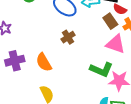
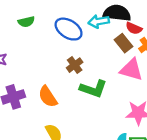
green L-shape: (101, 69) -> (93, 89), moved

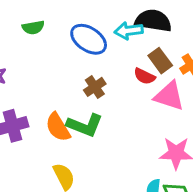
red semicircle: (134, 28) -> (144, 76), moved
green L-shape: (93, 89) -> (85, 125), moved

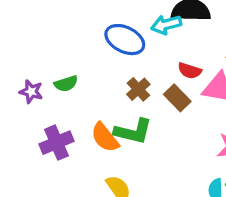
green semicircle: (33, 27) -> (66, 84), moved
brown rectangle: (160, 61) -> (177, 98), moved

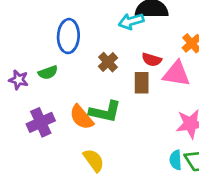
blue ellipse: (125, 40) -> (68, 36), moved, turned 68
brown cross: (138, 89) -> (108, 62), moved
brown rectangle: (177, 98) -> (142, 83), turned 45

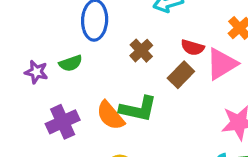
pink triangle: (176, 74) -> (222, 64), turned -40
brown rectangle: (142, 83) -> (181, 75), turned 45

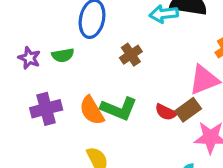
red semicircle: (193, 47) -> (166, 112), moved
brown rectangle: (181, 75) -> (188, 110), moved

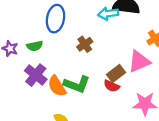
purple cross: (46, 109) -> (36, 75), moved, turned -35
brown rectangle: (188, 110) -> (116, 74), moved

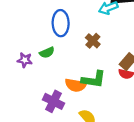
purple cross: (36, 75) -> (54, 101), moved
orange semicircle: (57, 86) -> (76, 85), turned -35

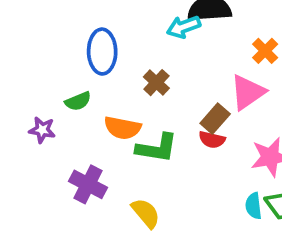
purple star: (25, 60) -> (42, 130), moved
orange semicircle: (76, 85) -> (122, 128), moved

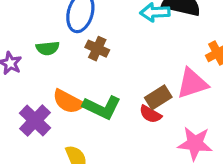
brown cross: (156, 83) -> (97, 49), moved, turned -35
orange semicircle: (122, 128) -> (68, 101), moved

